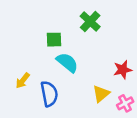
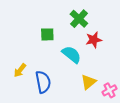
cyan semicircle: (67, 62) -> (72, 55), moved
red star: (123, 70) -> (94, 40), moved

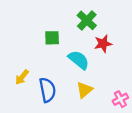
yellow triangle: (88, 82) -> (84, 90), moved

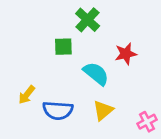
green cross: (87, 20) -> (88, 20), moved
blue semicircle: (47, 90) -> (58, 110), turned 105

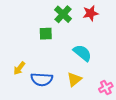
red star: (126, 54) -> (91, 13), moved
cyan semicircle: (96, 74) -> (82, 53), moved

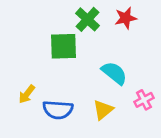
green square: (46, 34) -> (64, 46), size x1.5
pink cross: (106, 88) -> (144, 100), moved

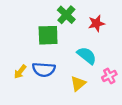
red star: (126, 18) -> (96, 23), moved
blue semicircle: (58, 110) -> (44, 70), moved

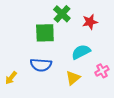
cyan semicircle: (87, 56) -> (81, 52), turned -66
yellow arrow: (20, 72) -> (11, 78), moved

